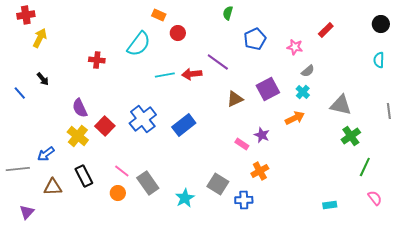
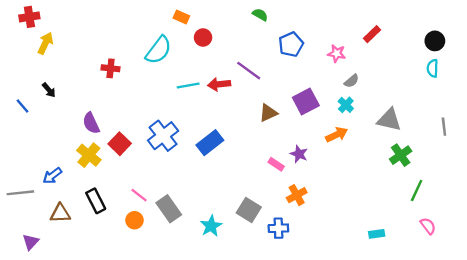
green semicircle: (228, 13) -> (260, 15), turned 104
black circle: (381, 24) -> (435, 41), moved

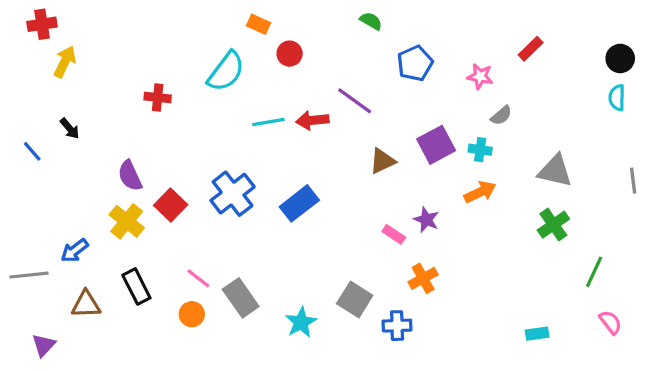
cyan cross: (346, 105) -> (480, 150), moved, turned -35
green cross: (401, 155) -> (553, 225), moved

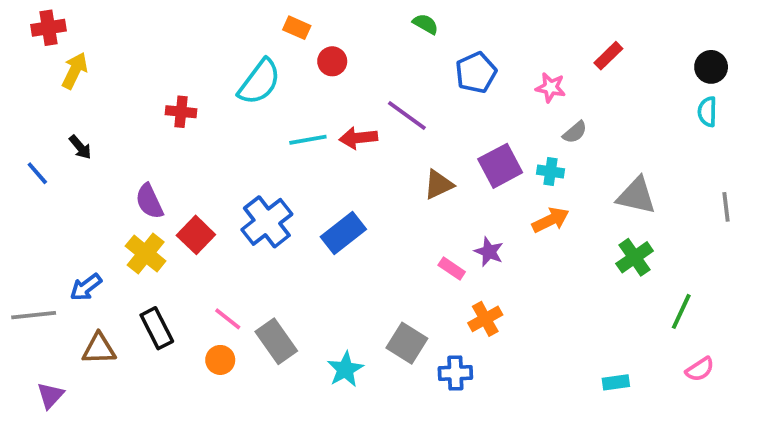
pink semicircle: (610, 322) -> (700, 369), turned 95

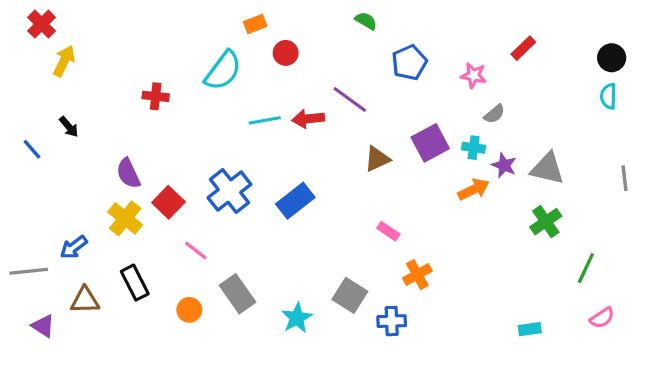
red cross: (49, 28) -> (42, 24), turned -36
orange rectangle: (297, 28) -> (255, 24), turned -45
purple star: (489, 252) -> (504, 165), moved
pink line: (228, 319) -> (196, 250), moved
purple triangle: (50, 395) -> (43, 326), moved, turned -40

